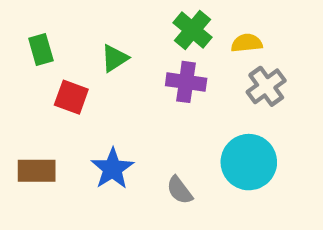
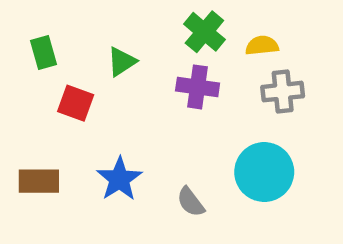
gray cross: (266, 86) -> (283, 92), turned 30

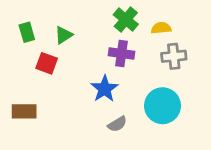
green triangle: (122, 62) -> (64, 35), moved
blue star: (119, 179) -> (105, 89), moved
gray semicircle: (191, 202) -> (117, 124), turned -84

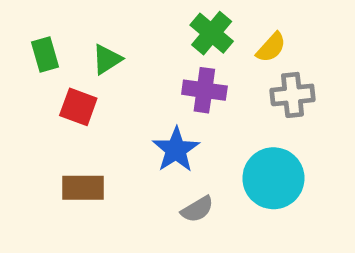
yellow semicircle: (161, 28) -> (271, 47), turned 138
brown rectangle: (24, 111) -> (83, 188), moved

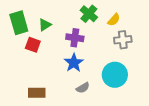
green rectangle: (45, 55) -> (19, 23), size x1.6
purple cross: (204, 90) -> (75, 38), moved
brown rectangle: (83, 188) -> (37, 93), moved

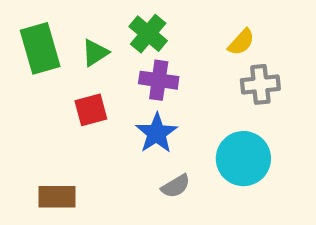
green cross: (89, 14) -> (148, 34), moved
red square: (33, 45) -> (91, 110), moved, turned -35
brown rectangle: (37, 93) -> (57, 197), moved

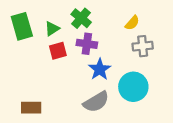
red square: (91, 110) -> (58, 51), moved
blue star: (157, 133) -> (100, 69), moved
gray semicircle: (176, 186) -> (96, 102), size x1.6

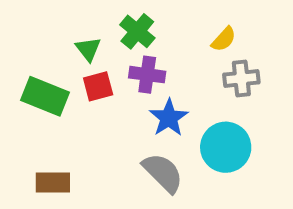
green rectangle: (22, 26) -> (45, 96), moved, turned -52
green triangle: (52, 29) -> (88, 49), turned -35
gray semicircle: (96, 102) -> (163, 173), turned -104

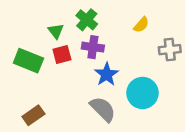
gray cross: (241, 78) -> (170, 50), moved
brown rectangle: (53, 183) -> (33, 115), turned -35

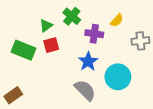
green triangle: (56, 31) -> (46, 26), turned 32
purple cross: (93, 47) -> (94, 34), moved
brown rectangle: (33, 115) -> (13, 95), moved

